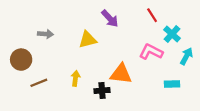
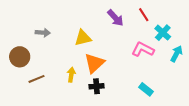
purple arrow: (110, 18) -> (115, 18), moved
orange triangle: (121, 74) -> (94, 63), moved, turned -50
cyan rectangle: (172, 84) -> (146, 89), moved, turned 40

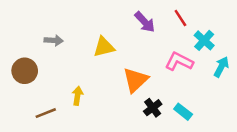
orange triangle: (94, 63) -> (136, 80), moved
yellow arrow: (71, 75) -> (77, 96), moved
brown line: (37, 79) -> (46, 113), moved
black cross: (96, 86) -> (153, 108), moved, turned -32

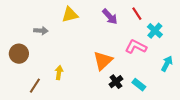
yellow triangle: (104, 47) -> (70, 15), moved
cyan arrow: (221, 67) -> (167, 64), moved
brown line: (46, 113) -> (35, 86), turned -35

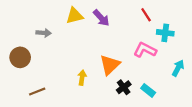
purple arrow: (110, 17) -> (101, 18), moved
cyan cross: (155, 31) -> (165, 33), turned -35
yellow arrow: (59, 73) -> (82, 78), moved
brown line: (35, 86) -> (37, 92), turned 35

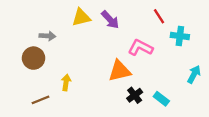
pink L-shape: (145, 50) -> (140, 48), moved
brown circle: (20, 57) -> (34, 58), moved
orange triangle: (110, 65) -> (119, 71), turned 30
yellow arrow: (82, 78) -> (66, 82), moved

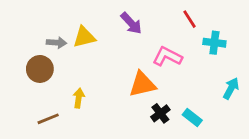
yellow triangle: (81, 17) -> (84, 37), moved

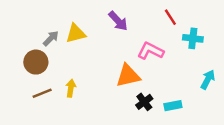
gray arrow: (56, 43) -> (51, 38), turned -49
cyan rectangle: (192, 117) -> (173, 106), turned -49
brown line: (48, 119) -> (42, 93), moved

